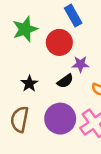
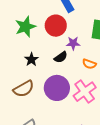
green star: (25, 29) -> (25, 27), moved
brown semicircle: (20, 119) -> (24, 89), turned -130

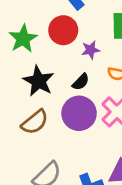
black semicircle: (61, 57) -> (81, 82), moved
black star: (31, 59) -> (39, 81), size x1.6

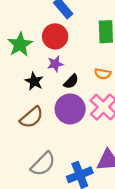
purple star: (91, 50) -> (55, 64), moved
black star: (39, 81) -> (34, 81), size x0.7

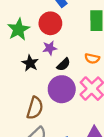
brown semicircle: (32, 117) -> (35, 108), moved, turned -35

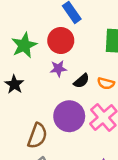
black star: (30, 63) -> (14, 84), moved
black semicircle: (64, 64) -> (81, 81), moved

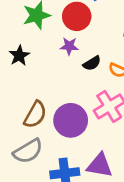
purple circle: (69, 116) -> (71, 120), moved

